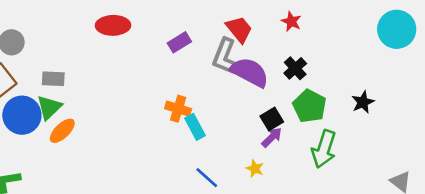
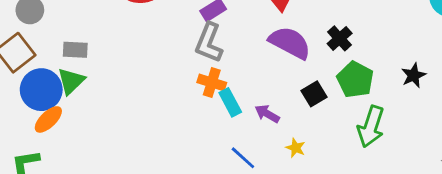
gray L-shape: (225, 57) -> (209, 43), moved
orange ellipse: (62, 131) -> (48, 119), moved
purple arrow: (272, 137) -> (267, 114), moved, turned -105

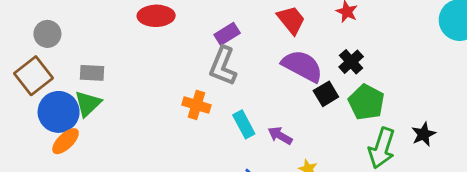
black star: (413, 75) -> (423, 134), moved
orange cross: (212, 82) -> (196, 105), moved
black square: (314, 94) -> (326, 94), moved

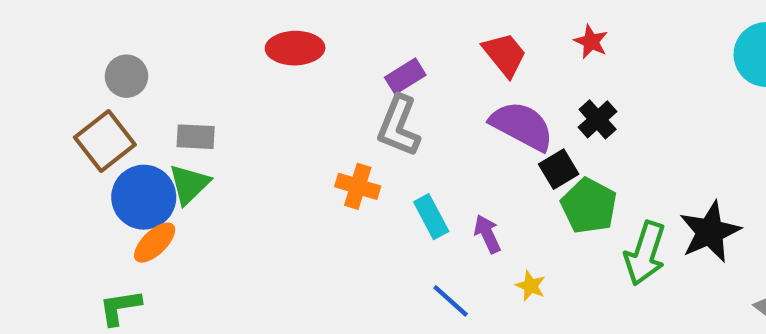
green pentagon: (366, 102) -> (589, 206), moved
black star: (423, 134) -> (710, 232), size x1.6
purple arrow: (280, 136) -> (487, 234), turned 35

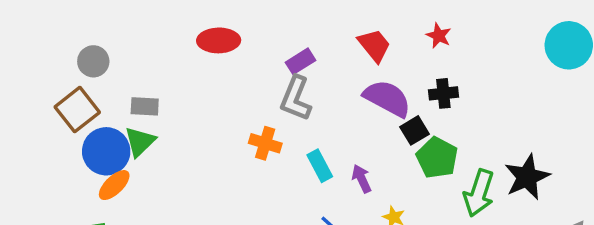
black cross: (598, 119) -> (443, 93), turned 36

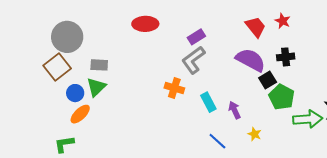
red trapezoid: (374, 45) -> (256, 27), moved
gray circle: (93, 61) -> (67, 37), size x1.6
gray L-shape: (296, 98) -> (193, 60), turned 32
blue circle: (106, 151) -> (75, 93), size x0.6
green arrow: (479, 193) -> (308, 119), turned -112

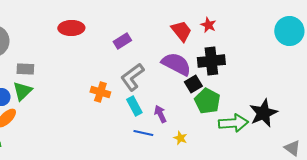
black cross: (286, 57) -> (211, 61), size x1.5
gray L-shape: (193, 60) -> (132, 77), moved
blue line: (217, 141) -> (143, 133), moved, turned -30

